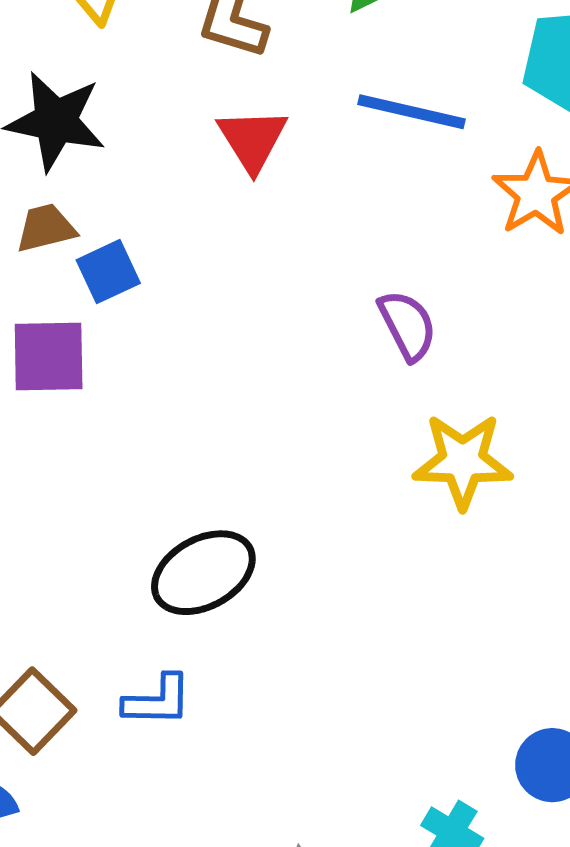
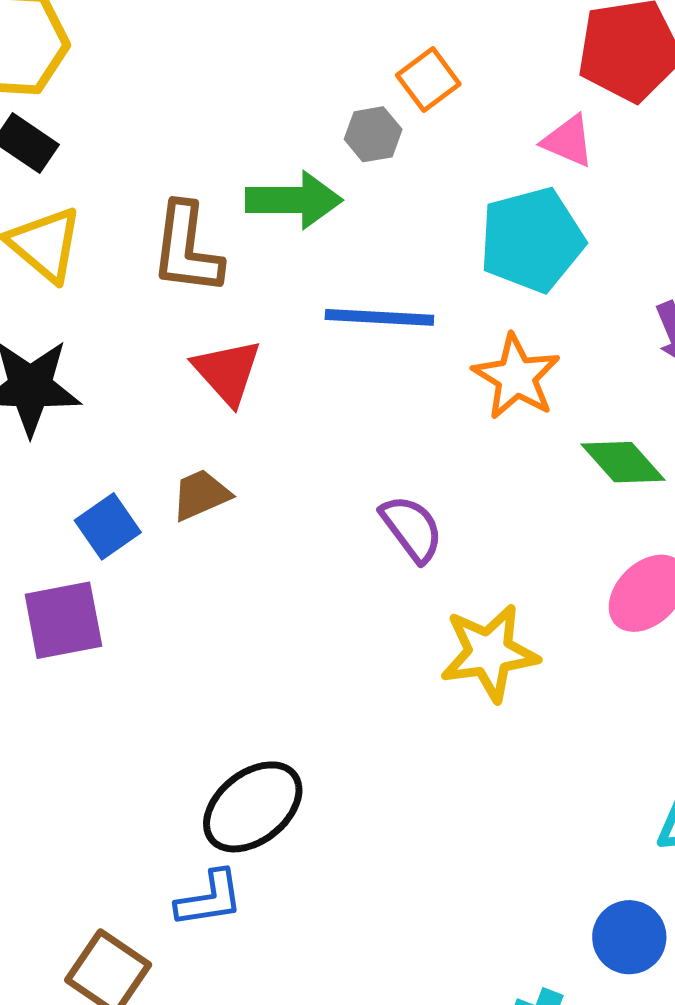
brown trapezoid: (46, 228) -> (201, 495), moved
blue L-shape: (157, 701) -> (209, 899), moved

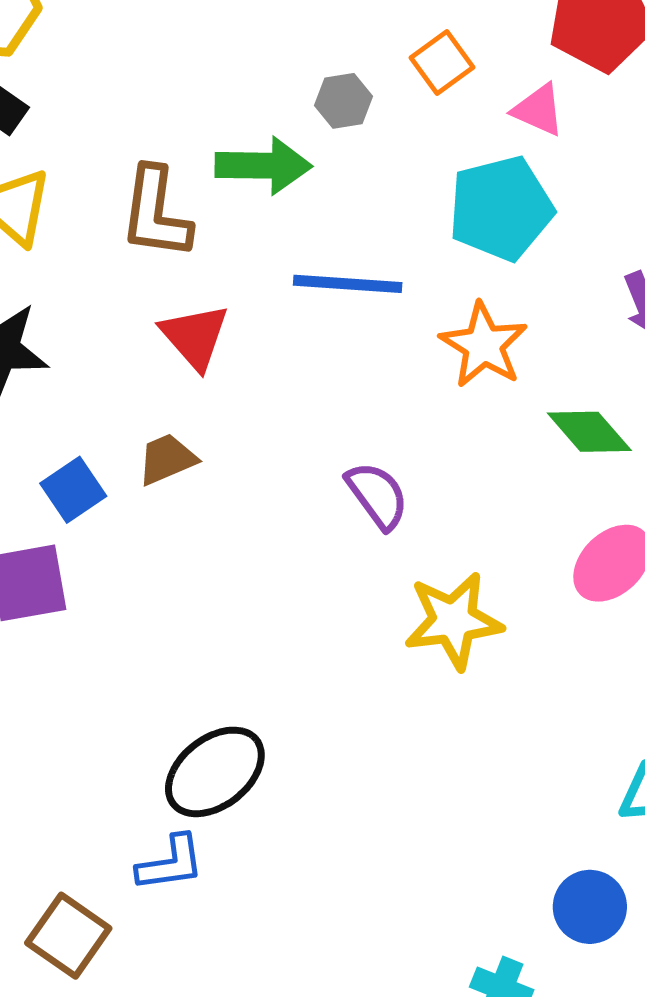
orange square: (428, 80) -> (442, 62), moved

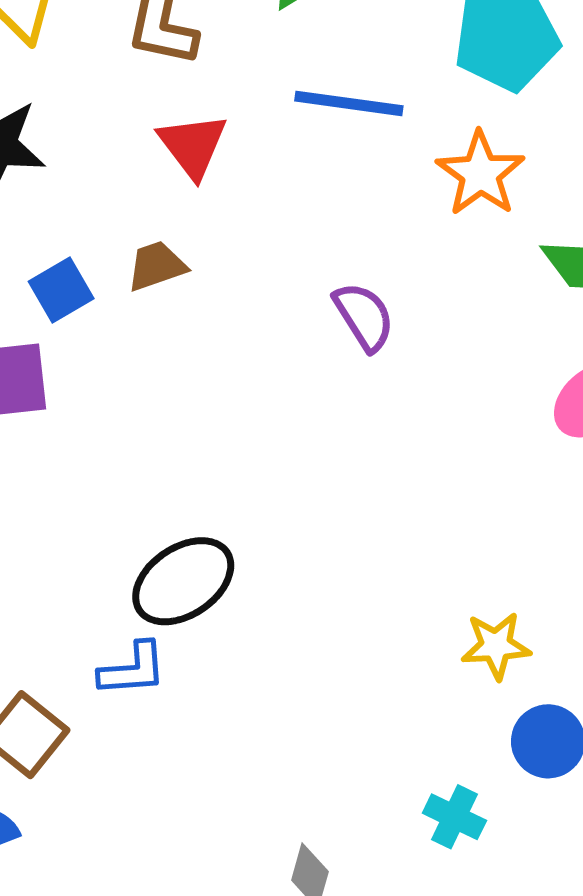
yellow star: (453, 621) -> (496, 646), moved, size x0.7

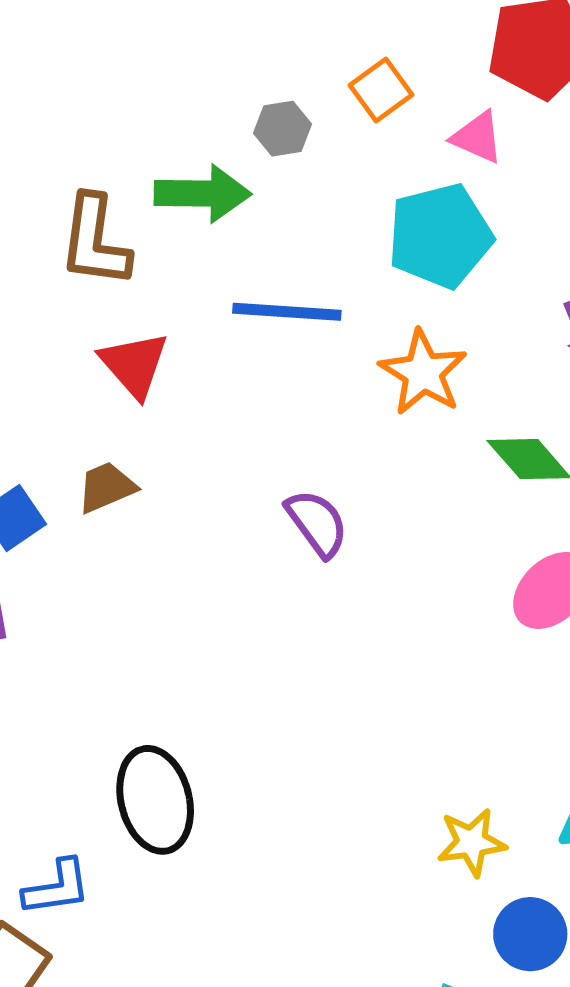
black ellipse: (183, 581) -> (155, 800), turned -66
blue L-shape: (133, 669) -> (57, 888), moved

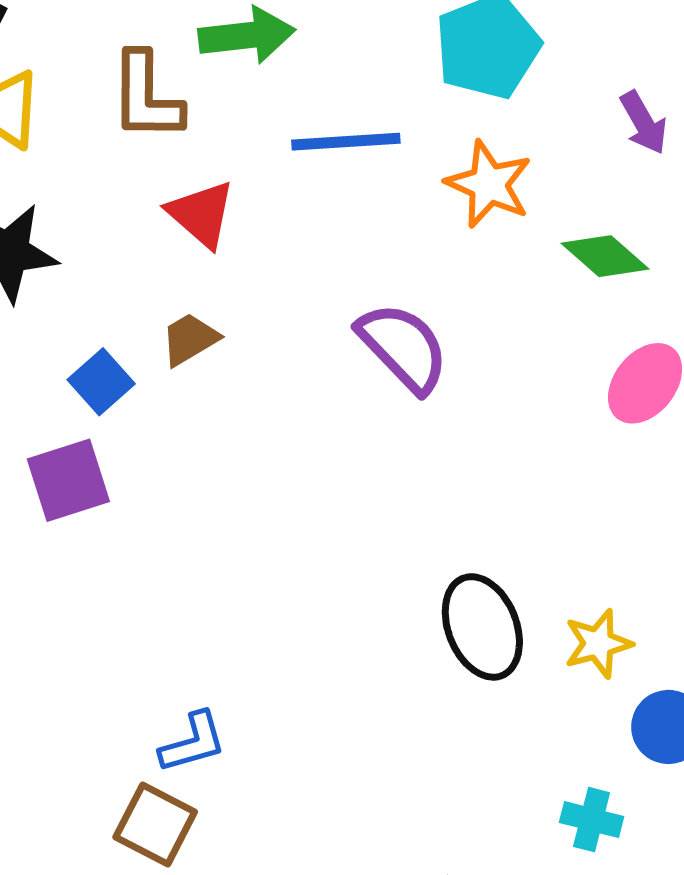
purple semicircle: (317, 523) -> (403, 347), size x1.4
black ellipse: (155, 800) -> (482, 627), moved

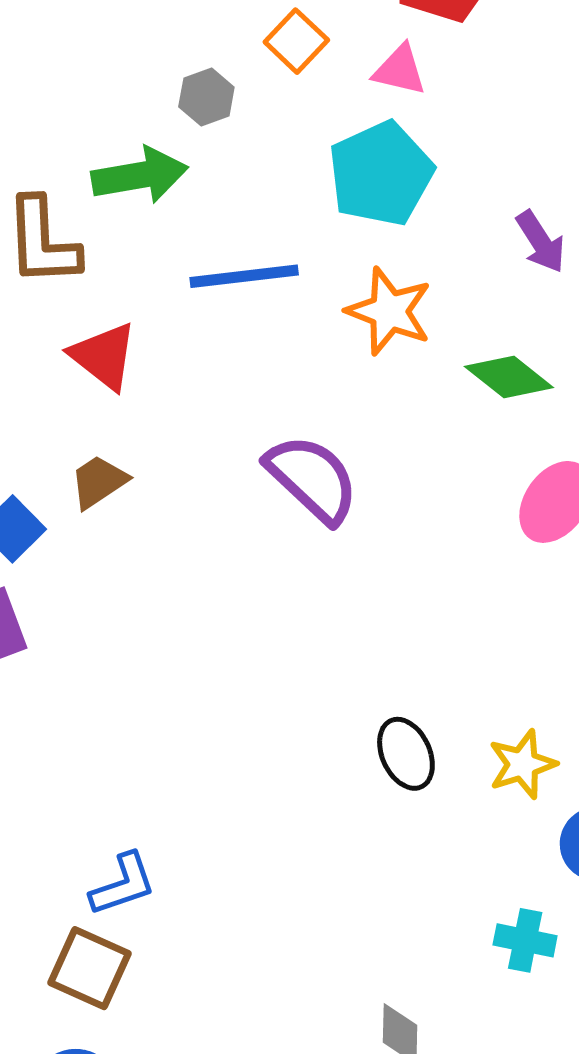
black ellipse: (482, 627) -> (406, 754), size x0.7

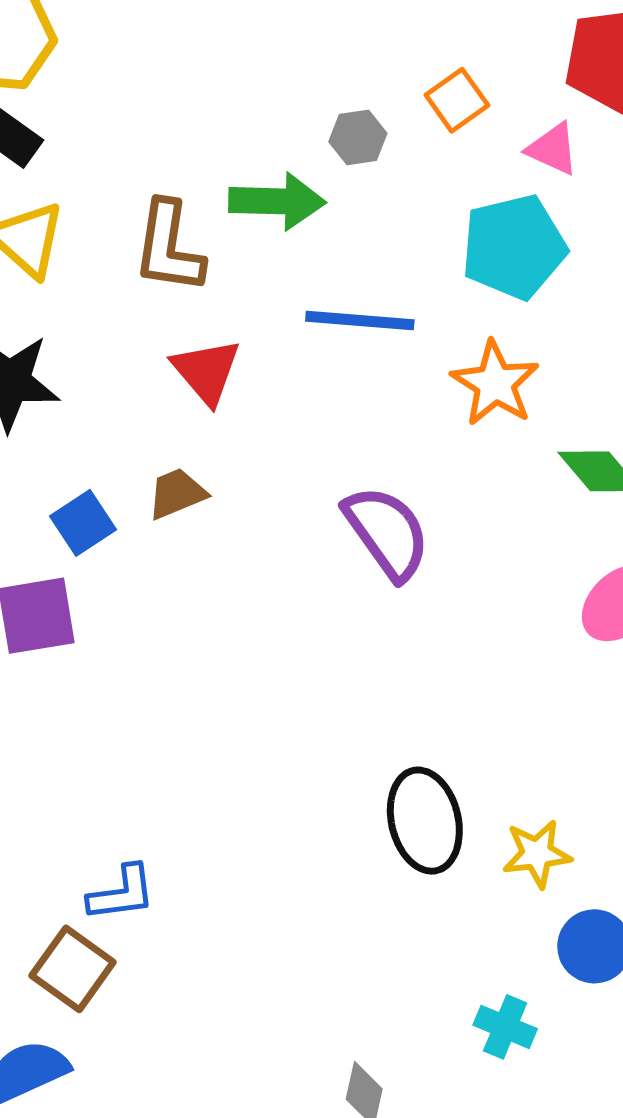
black ellipse: (406, 754) -> (425, 821), size x1.4

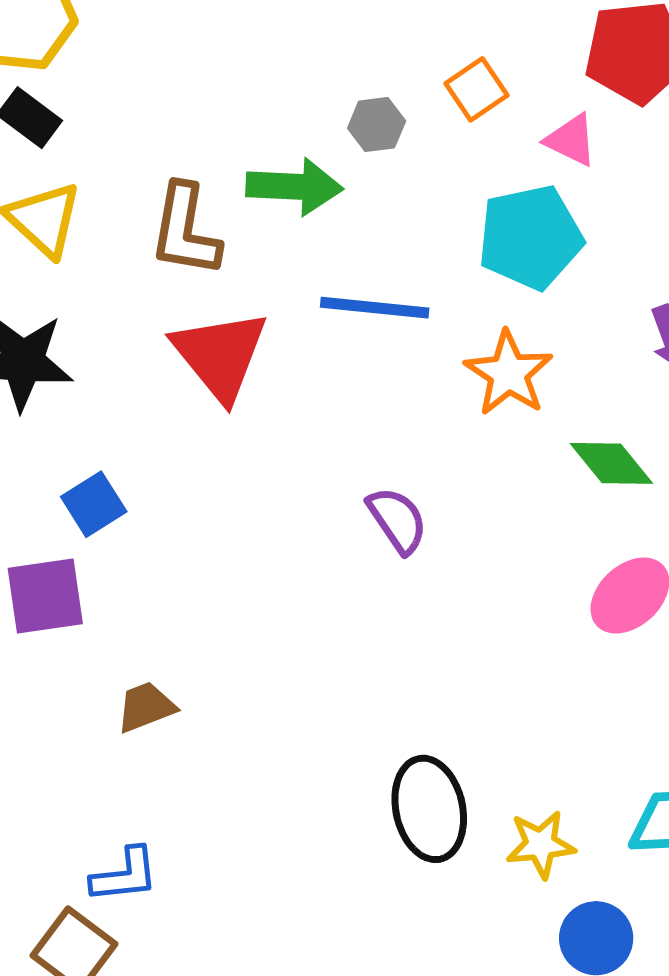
red triangle: (206, 371) -> (220, 355), size x1.4
brown trapezoid: (177, 494) -> (146, 707), moved
purple semicircle: (387, 532) -> (397, 520), size x0.7

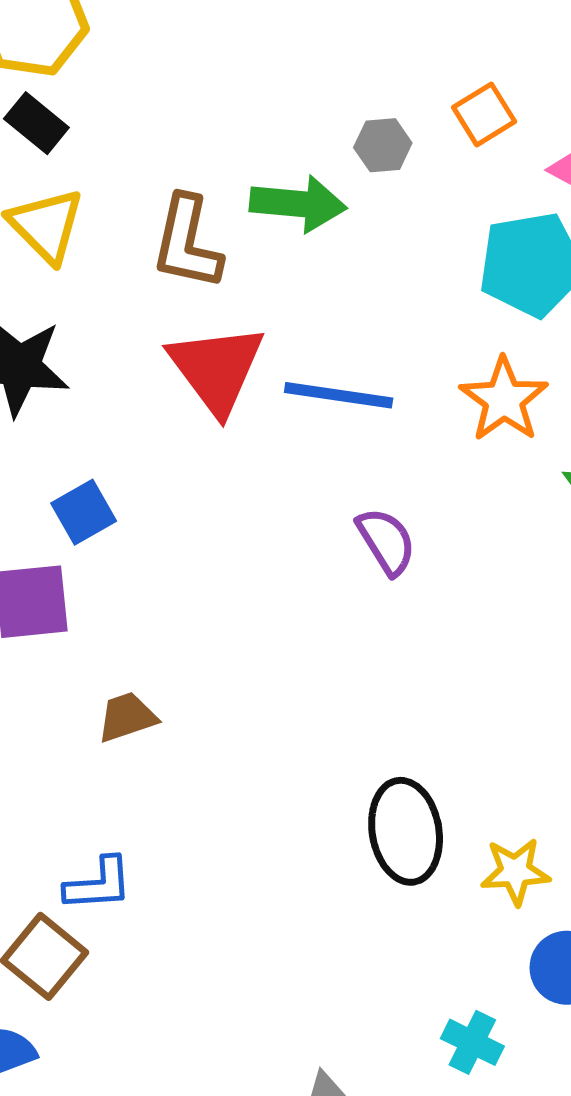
blue line: (375, 308) -> (339, 395), moved

